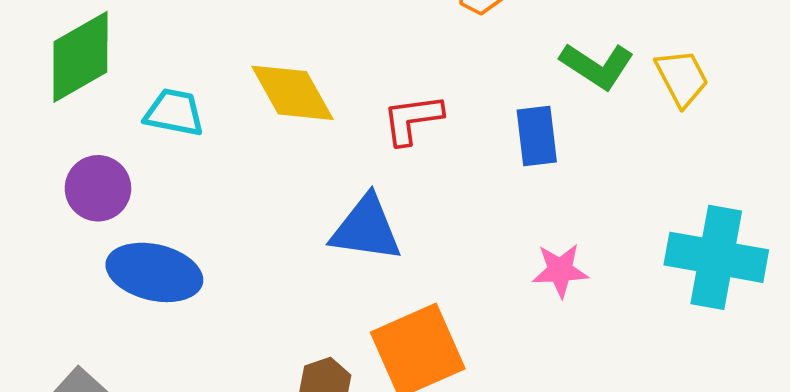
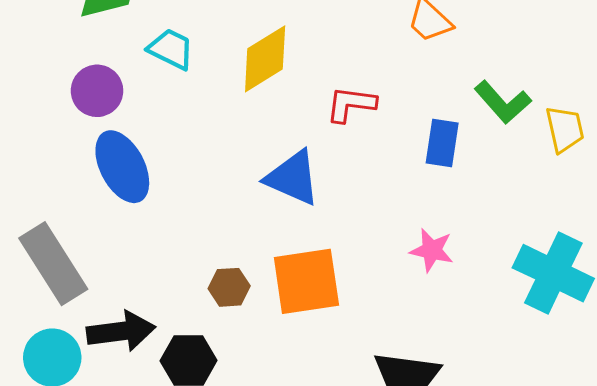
yellow diamond: (292, 93) -> (265, 59), turned 72
blue ellipse: (154, 272) -> (122, 167), turned 34

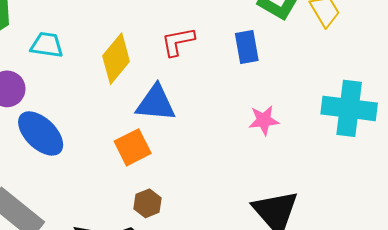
yellow diamond: (265, 59) -> (116, 59), moved
orange square: (306, 281) -> (133, 147), moved, size x0.7
brown hexagon: (229, 287) -> (147, 203), moved

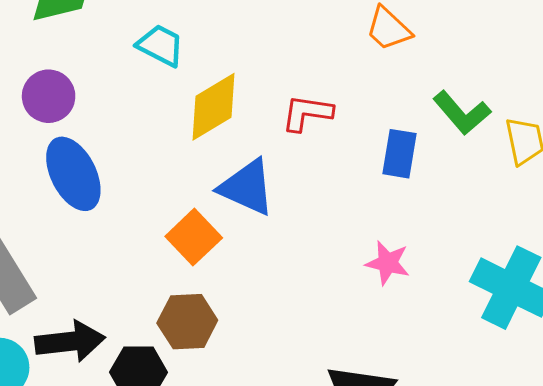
cyan trapezoid: (47, 45) -> (160, 45), moved
orange square: (133, 147) -> (194, 237), turned -36
brown hexagon: (147, 203) -> (187, 322), size x1.4

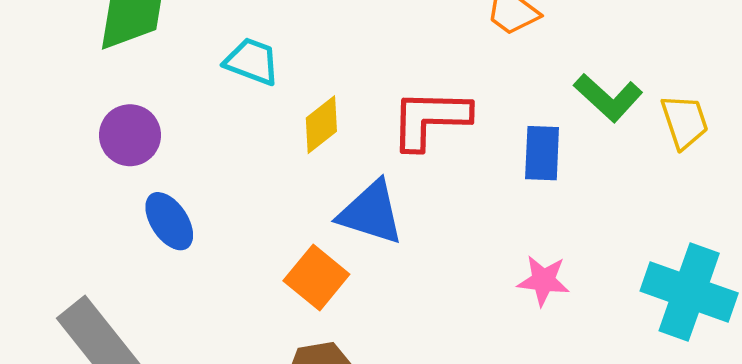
yellow diamond: (214, 107) -> (321, 125), size x0.7
red L-shape: (307, 113) -> (430, 119), size x1.4
blue ellipse: (73, 174) -> (169, 221), size x0.7

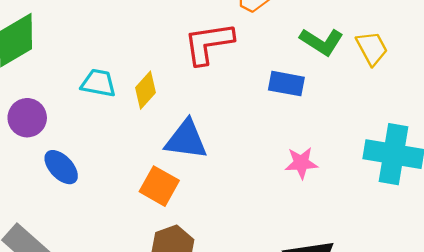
cyan trapezoid: (252, 61) -> (98, 83), moved
red L-shape: (430, 119) -> (209, 43), moved
blue rectangle: (542, 153) -> (286, 84), turned -72

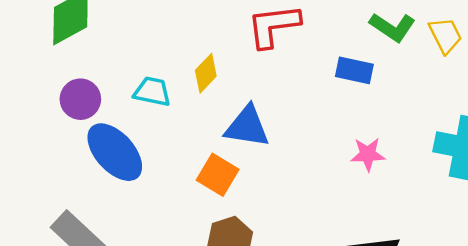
cyan trapezoid: (98, 83) -> (152, 92), moved
blue ellipse: (61, 167) -> (115, 152), size x1.6

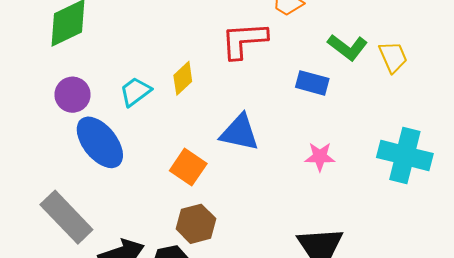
cyan trapezoid: (152, 92) -> (135, 92), turned -52
blue triangle: (247, 127) -> (240, 133), moved

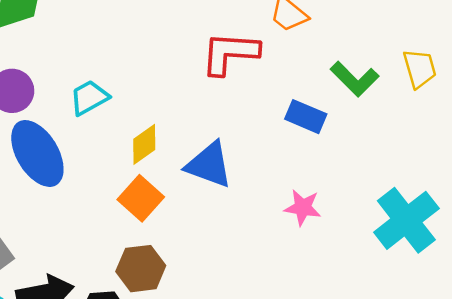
yellow trapezoid: (393, 57) -> (420, 69), moved
yellow diamond: (183, 78) -> (144, 144), moved
cyan cross: (405, 156) -> (406, 220), turned 30

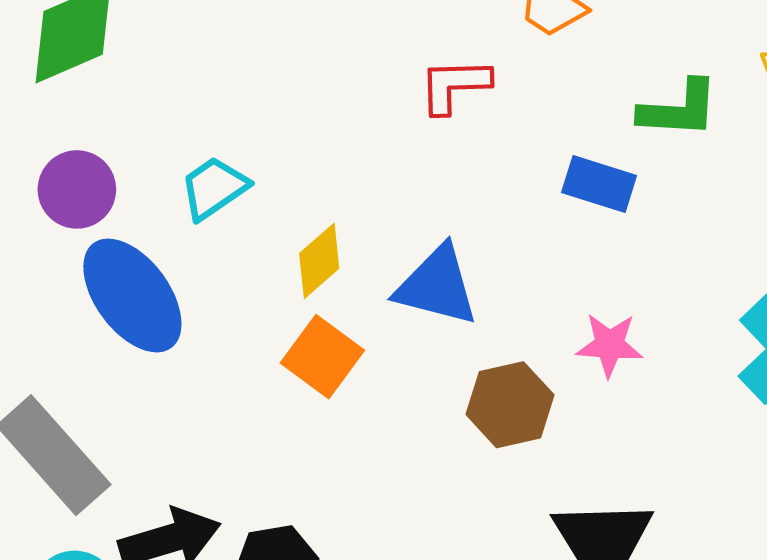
red L-shape: (230, 53) -> (454, 85), size x0.7
green L-shape: (355, 79) -> (679, 109), turned -36
brown hexagon: (141, 269) -> (510, 405), moved

